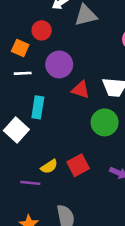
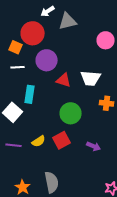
red circle: (42, 30) -> (33, 33), size x1.5
green circle: (105, 122) -> (71, 113), moved
purple line: (30, 183) -> (14, 145), moved

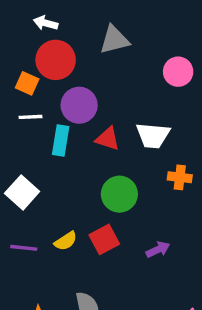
white arrow: (48, 11) -> (46, 23), moved, turned 48
cyan rectangle: (30, 94) -> (61, 140), moved
purple arrow: (94, 146) -> (158, 249), turned -48

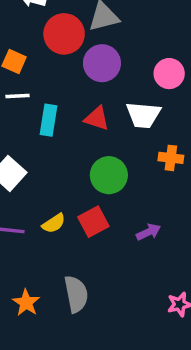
red circle: (56, 60) -> (64, 34), moved
pink circle: (178, 72) -> (169, 74), moved
purple circle: (79, 105) -> (102, 63), moved

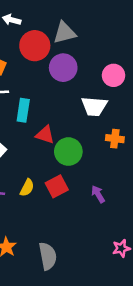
red triangle: (97, 118) -> (45, 135), moved
yellow semicircle: (54, 223) -> (27, 188), turned -30
purple arrow: (148, 232) -> (98, 194), turned -96
gray semicircle: (76, 294) -> (48, 256), moved

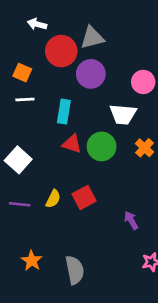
cyan rectangle: (23, 110) -> (64, 112), moved
orange cross: (115, 139) -> (145, 148), turned 36
green circle: (68, 152) -> (102, 146), moved
purple arrow: (98, 194) -> (131, 220), moved

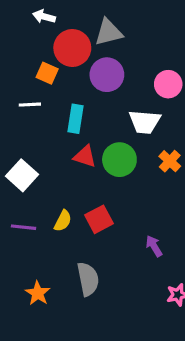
orange square: (22, 73) -> (47, 73), moved
gray semicircle: (75, 270) -> (88, 279), moved

